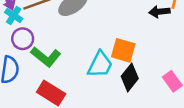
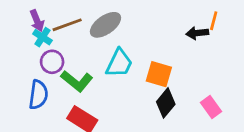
cyan trapezoid: (100, 65) -> (119, 63), moved

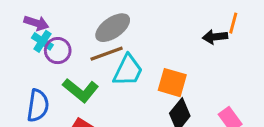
purple arrow: (37, 21) -> (36, 23), turned -50
brown line: (67, 25) -> (107, 54), moved
purple circle: (52, 62) -> (58, 51), moved

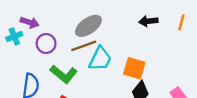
black arrow: (215, 37) -> (148, 21), moved
cyan cross: (42, 41) -> (14, 36), moved, turned 35

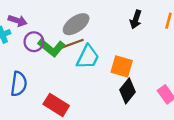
black arrow: (148, 21) -> (136, 19), turned -66
green L-shape: (64, 74) -> (51, 48), moved

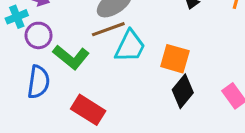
purple circle: (34, 42) -> (39, 35), moved
green L-shape: (51, 48) -> (71, 57), moved

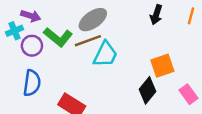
green L-shape: (71, 57) -> (58, 37), moved
orange square: (175, 59) -> (162, 66), moved, turned -35

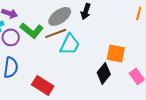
black arrow: (156, 15) -> (86, 11), moved
orange square: (162, 66) -> (116, 53), turned 30

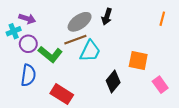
green L-shape: (32, 30) -> (50, 54), moved
black diamond: (104, 73) -> (113, 81), moved

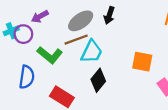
purple arrow: (27, 19) -> (40, 16), moved, turned 133
purple circle: (28, 44) -> (23, 34), moved
black diamond: (113, 81) -> (98, 80), moved

